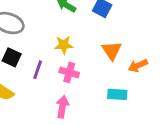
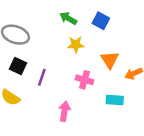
yellow star: (64, 45) -> (76, 45), moved
pink cross: (69, 72) -> (85, 80), moved

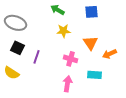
blue square: (101, 21) -> (92, 12), moved, turned -32
pink arrow: (64, 111) -> (68, 84), moved

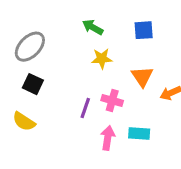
gray ellipse: (16, 23) -> (30, 47), turned -65
purple line: (36, 57) -> (85, 108), moved
cyan rectangle: (94, 75) -> (139, 133), moved

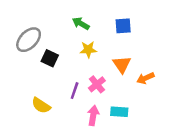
black square: (33, 84) -> (50, 58), moved
pink cross: (112, 100) -> (97, 84), turned 35
yellow semicircle: (24, 121) -> (41, 106), moved

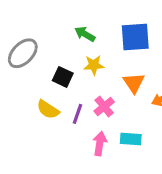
blue square: (123, 26) -> (135, 37), size x1.5
black square: (50, 58) -> (63, 77), moved
yellow semicircle: (41, 106) -> (48, 109), moved

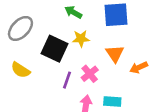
black square: (63, 77) -> (54, 49), size x1.5
yellow semicircle: (48, 109) -> (20, 70), moved

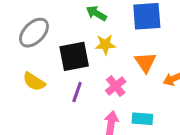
black square: (54, 49) -> (74, 56), turned -36
purple line: (67, 80) -> (77, 92), moved

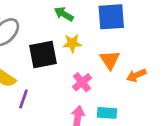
purple line: (77, 92) -> (23, 99), moved

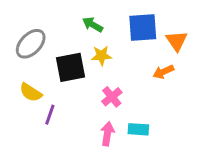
orange triangle: (110, 60) -> (177, 41), moved
orange arrow: (136, 75) -> (163, 72), moved

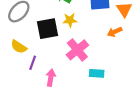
pink cross: (112, 97) -> (77, 50), size x1.5
pink arrow: (107, 134) -> (51, 78), moved

